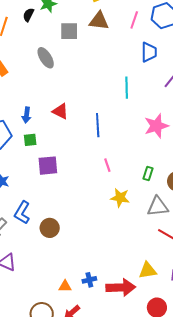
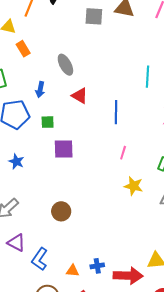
gray ellipse: (46, 58) -> (65, 65), moved
blue arrow: (27, 115) -> (40, 90), moved
pink line: (107, 165) -> (123, 153), turned 32
blue L-shape: (22, 213) -> (40, 259), moved

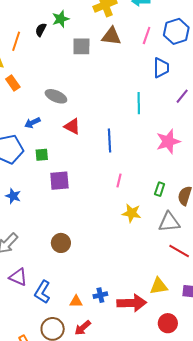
gray ellipse: (65, 65) -> (56, 96), turned -35
blue arrow: (40, 90) -> (32, 123), turned 56

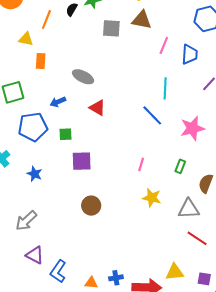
pink line: (147, 35) -> (164, 45), moved
orange rectangle: (13, 83) -> (41, 61), turned 35
blue line: (109, 140) -> (152, 115), moved, turned -45
green rectangle: (160, 189) -> (180, 166), moved
brown circle: (61, 243) -> (91, 206), moved

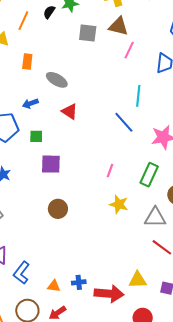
pink line: (164, 45) -> (129, 50), moved
orange rectangle: (41, 61) -> (27, 62), moved
green rectangle: (180, 166) -> (149, 175), size x1.6

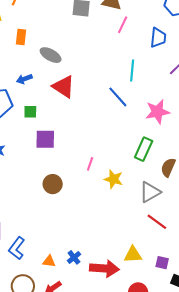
red triangle: (70, 112) -> (64, 87), size x1.4
pink line: (110, 171) -> (90, 164), moved
gray triangle: (155, 217) -> (150, 192), turned -30
blue cross: (79, 282) -> (74, 257), turned -32

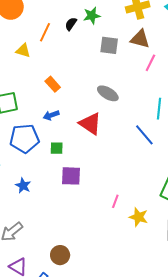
orange rectangle: (21, 37) -> (53, 84), moved, turned -49
gray ellipse: (51, 55) -> (108, 93), moved
brown circle: (53, 184) -> (60, 255), moved

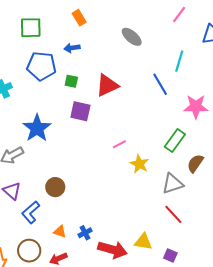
red triangle: (90, 124) -> (107, 85), moved, turned 50
blue star: (23, 186) -> (37, 128), moved, size x1.8
pink line: (115, 201) -> (119, 144), turned 32

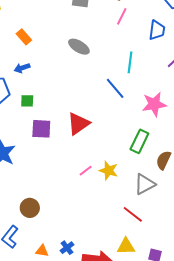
red triangle: (107, 85) -> (78, 124), moved
pink line: (119, 144) -> (86, 171), moved
red line: (173, 214) -> (133, 214), moved

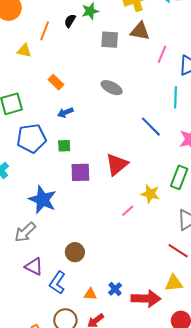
pink line: (122, 16) -> (162, 54), moved
cyan line: (130, 62) -> (176, 97), moved
blue arrow: (22, 68) -> (65, 112), moved
yellow star: (109, 170) -> (150, 194), moved

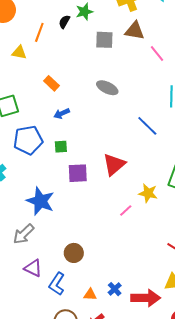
pink line: (162, 54) -> (157, 54), turned -60

